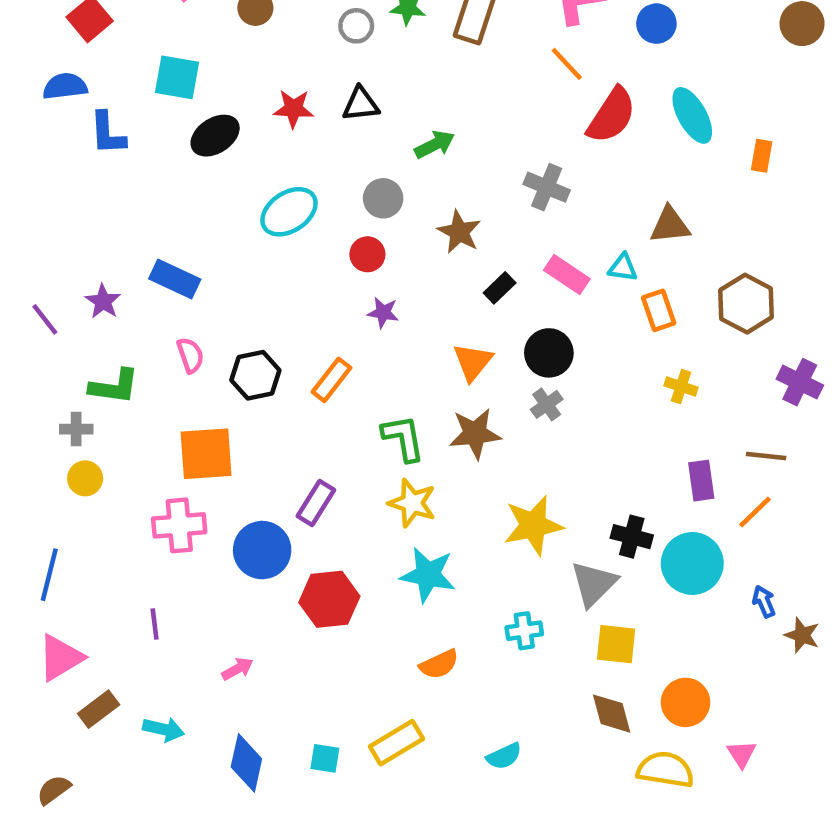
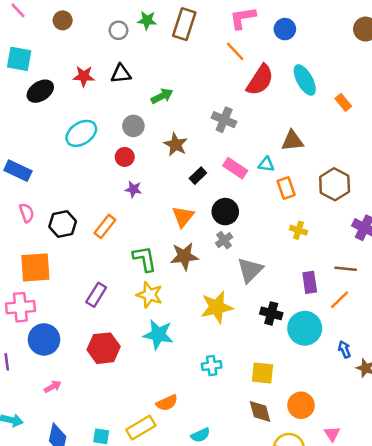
orange rectangle: (762, 156) -> (343, 102), turned -49
blue circle: (262, 550) -> (44, 339), moved
gray triangle: (594, 584) -> (250, 270), moved
orange semicircle: (439, 664) -> (167, 403), moved

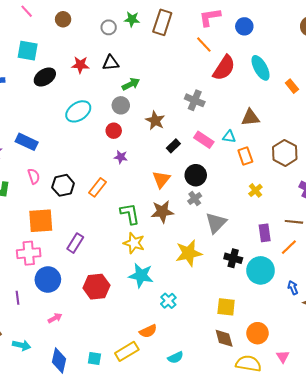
green arrow: (162, 96) -> (131, 84), moved
yellow cross: (299, 230) -> (255, 190), turned 32
purple rectangle: (96, 295) -> (75, 243), moved
cyan cross: (212, 366) -> (168, 301), moved, turned -35

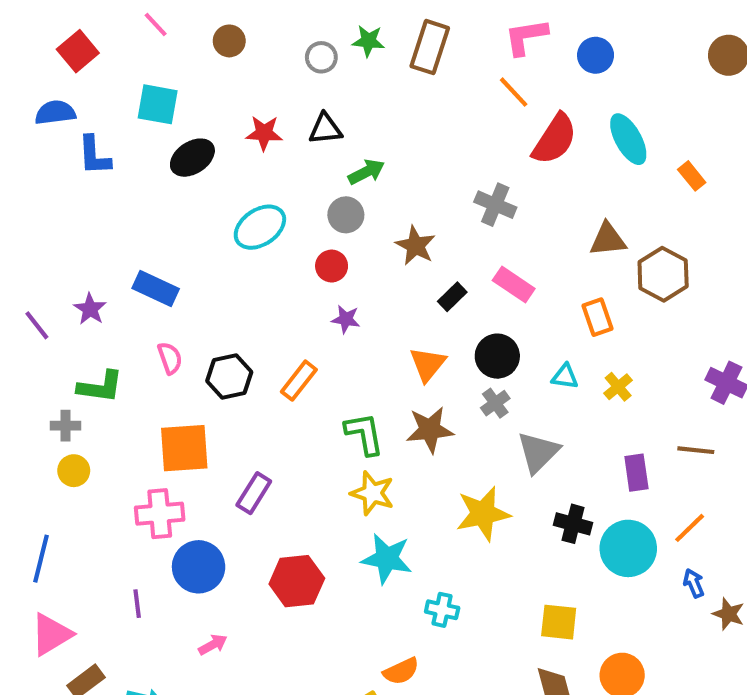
cyan triangle: (229, 137) -> (565, 377), moved
brown hexagon: (285, 153) -> (663, 274), moved
orange line: (289, 247) -> (690, 528), moved
cyan cross: (168, 301) -> (442, 610), turned -35

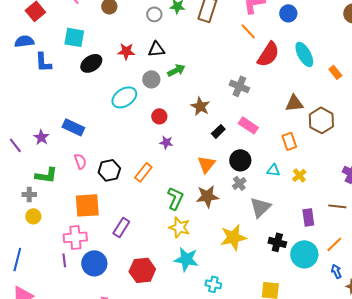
gray circle: (346, 215) -> (151, 79), moved
green L-shape: (364, 434) -> (175, 198), turned 35
purple line: (137, 604) -> (64, 260), moved

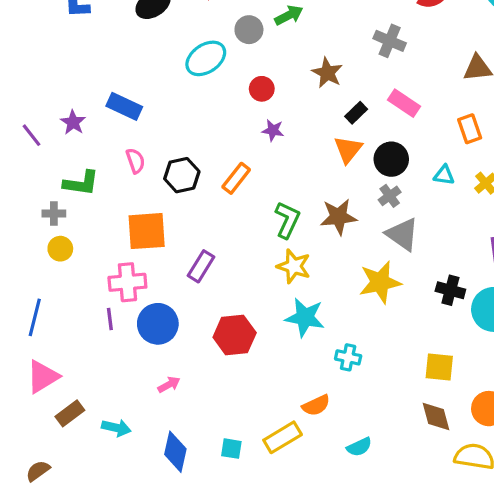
orange triangle: (206, 164) -> (348, 150), moved
gray triangle: (260, 207) -> (402, 234), moved, turned -40

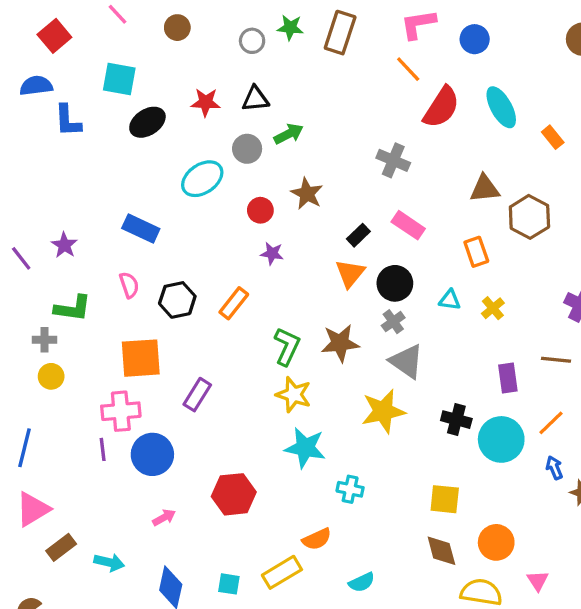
brown star: (327, 73) -> (307, 194), moved
blue rectangle: (124, 106) -> (141, 229), moved
red hexagon: (235, 335) -> (234, 494), moved

